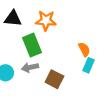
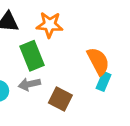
orange semicircle: (84, 49) -> (98, 61), size x1.5

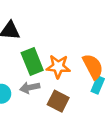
orange star: (50, 25) -> (58, 66), moved

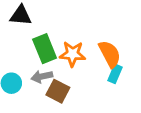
brown square: (58, 101) -> (58, 91), moved

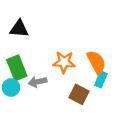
green rectangle: (45, 49) -> (17, 68), moved
brown square: (58, 91) -> (79, 94), moved

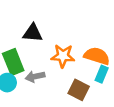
black triangle: (19, 29) -> (33, 33), moved
orange semicircle: (96, 62) -> (97, 56), turned -45

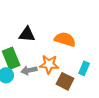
orange star: (63, 56) -> (49, 64), moved
orange semicircle: (97, 56) -> (65, 39), moved

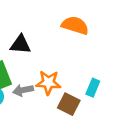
orange semicircle: (65, 39) -> (75, 25), moved

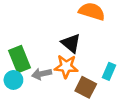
black triangle: (20, 44) -> (71, 43), moved, turned 35

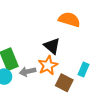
orange star: (66, 67) -> (48, 65), turned -30

